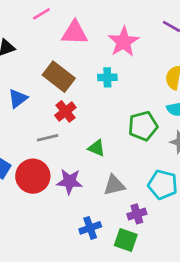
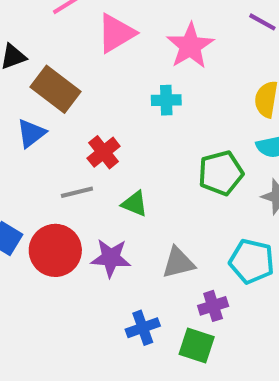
pink triangle: (75, 33) -> (116, 33), turned -32
brown rectangle: (59, 77) -> (56, 89), moved
green triangle: (97, 148) -> (135, 204), moved

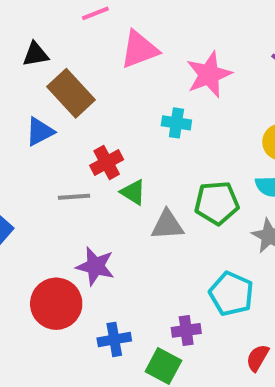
green triangle: (135, 204) -> (133, 192), moved
red circle: (55, 250) -> (56, 304), moved
gray triangle: (178, 263) -> (167, 225), moved

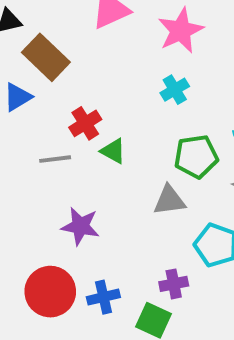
cyan cross: (176, 123) -> (175, 90), moved, turned -36
gray triangle: (167, 225) -> (169, 200), moved
red circle: (56, 304) -> (50, 292), moved

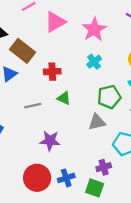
red cross: (85, 123) -> (52, 72), moved, turned 35

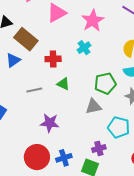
cyan cross: (94, 62) -> (84, 48), moved

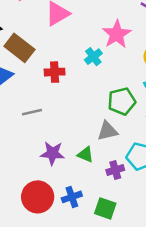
pink star: (93, 21) -> (117, 34), moved
green triangle: (63, 84) -> (86, 155), moved
purple cross: (99, 148) -> (115, 170), moved

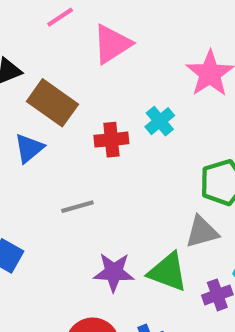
cyan cross: (93, 57) -> (160, 121), moved
green triangle: (86, 155) -> (168, 272), size x1.5

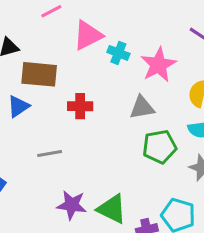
brown rectangle: (52, 103) -> (39, 74), turned -36
cyan cross: (160, 121) -> (118, 53), moved, turned -35
gray triangle: (202, 232) -> (142, 108), moved

